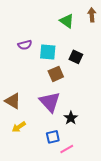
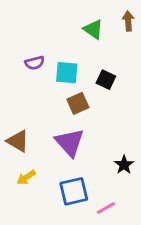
black star: (71, 118) -> (124, 165), moved
blue square: (53, 137) -> (74, 191), size x1.5
pink line: (67, 149) -> (106, 208), moved

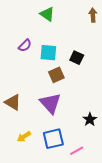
green triangle: (93, 29) -> (47, 14), moved
purple semicircle: (35, 63) -> (25, 45), turned -32
yellow arrow: (26, 177) -> (24, 137), moved

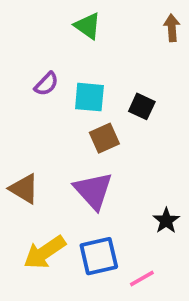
yellow arrow: (24, 137) -> (45, 252), size x1.6

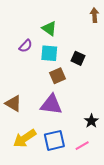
green triangle: (88, 26) -> (49, 28), moved
purple triangle: (93, 191) -> (51, 105), turned -40
pink line: (142, 279) -> (82, 146), moved

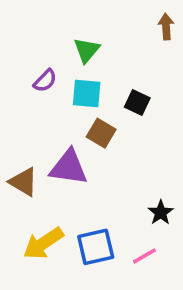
green triangle: (49, 28) -> (87, 50), turned 35
brown square: (57, 76) -> (101, 133), turned -35
purple triangle: (51, 105) -> (69, 167), moved

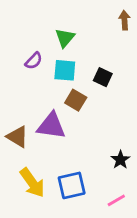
yellow arrow: (43, 243) -> (32, 183), turned -92
pink line: (144, 256) -> (116, 200), moved

